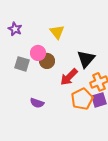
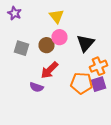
pink circle: (38, 53) -> (60, 37), moved
red arrow: (69, 77) -> (50, 70), moved
orange pentagon: (82, 99) -> (82, 83), turned 30

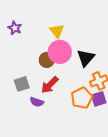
pink circle: (60, 37) -> (60, 52), size x1.5
gray square: (22, 48) -> (22, 84), moved, turned -35
orange pentagon: (82, 83) -> (82, 98), turned -30

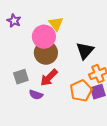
pink circle: (60, 52) -> (44, 37), moved
brown circle: (47, 60) -> (46, 53), size x1.5

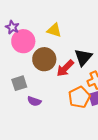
yellow triangle: (56, 24) -> (54, 30), turned -35
pink circle: (44, 37) -> (23, 41), moved
red arrow: (49, 78) -> (65, 68), moved

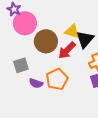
yellow triangle: (54, 30) -> (72, 31), moved
orange pentagon: (79, 97) -> (57, 79), moved

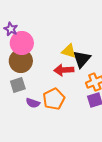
brown circle: (46, 41) -> (21, 61), moved
red arrow: (67, 50) -> (64, 70), turned 42

